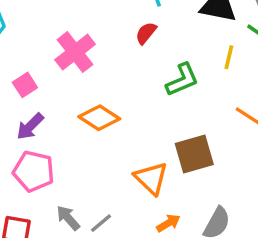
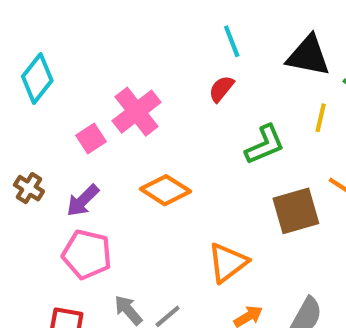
pink square: (25, 85) -> (91, 138), moved
brown square: (194, 154) -> (296, 211), moved
orange triangle: (151, 178) -> (228, 263), turned 39

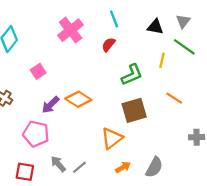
black triangle: (308, 56) -> (155, 27), size x0.7
pink cross: (137, 112) -> (71, 30), moved
purple arrow: (83, 201) -> (50, 105), moved
brown square: (296, 211) -> (134, 110), moved

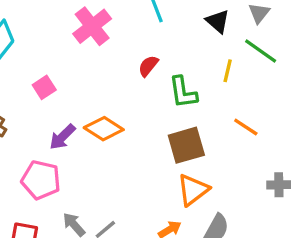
black triangle: (155, 27) -> (218, 21), turned 30
red semicircle: (108, 45) -> (148, 66), moved
green L-shape: (132, 75) -> (183, 92), turned 105
orange triangle: (112, 138) -> (193, 190), moved

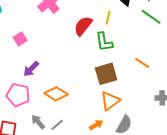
red semicircle: (148, 66) -> (83, 26), size x1.5
yellow line: (228, 71) -> (108, 18), moved
orange diamond: (104, 129) -> (56, 94), moved

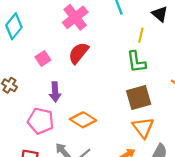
red semicircle: (83, 26) -> (78, 53), moved
purple arrow: (31, 69) -> (55, 92), turned -48
orange triangle: (110, 101) -> (143, 128), turned -30

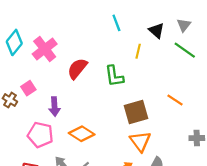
pink cross: (75, 17) -> (45, 49), moved
pink square: (43, 59) -> (28, 88), moved
green L-shape: (136, 62) -> (114, 76), moved

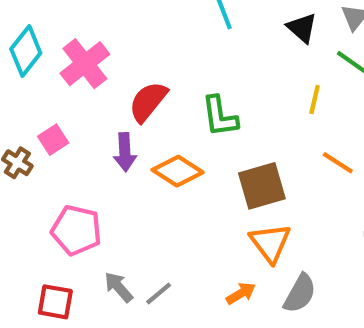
yellow line: (138, 51) -> (315, 99), moved
purple arrow: (54, 107) -> (125, 152), moved
orange diamond: (82, 134) -> (178, 171), moved

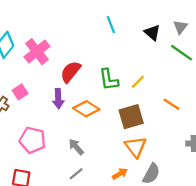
yellow line: (315, 99) -> (138, 82), moved, turned 32
gray arrow: (119, 287) -> (76, 147), moved

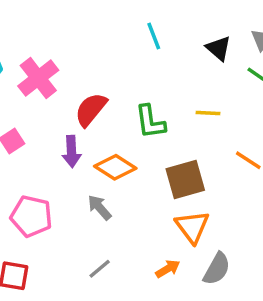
yellow line: (138, 82) -> (208, 113), moved, turned 48
gray arrow: (76, 147) -> (100, 208), moved

